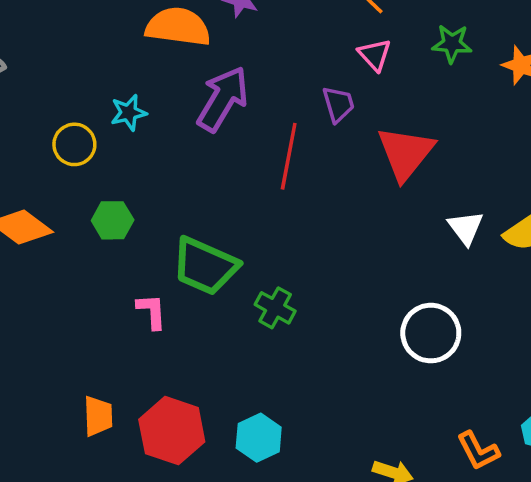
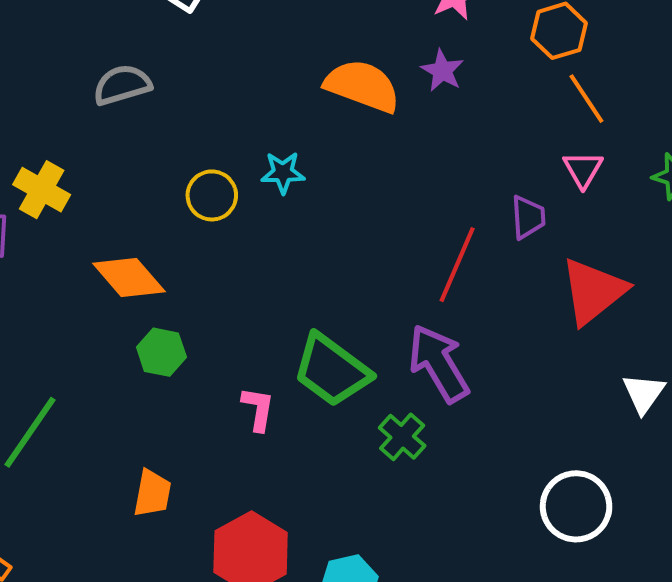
purple arrow: (223, 99) -> (439, 363), moved, turned -74
green hexagon: (113, 220) -> (161, 352), moved
orange trapezoid: (98, 416) -> (152, 493), moved

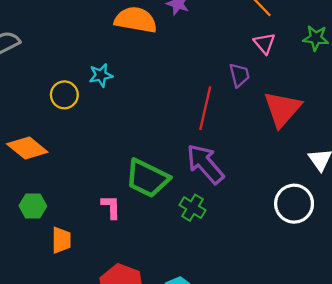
green hexagon: (161, 352) -> (33, 206), moved
orange trapezoid: (152, 493) -> (61, 240), moved
white circle: (576, 506) -> (294, 204), moved

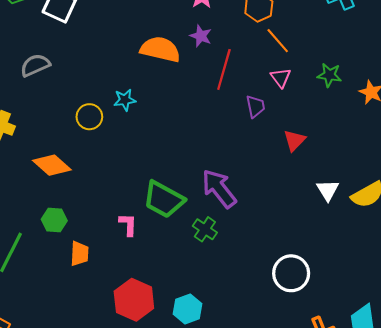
red line: (205, 108) -> (224, 69), moved
red triangle: (282, 109) -> (294, 140), size x0.6
white circle: (294, 204) -> (291, 273), moved

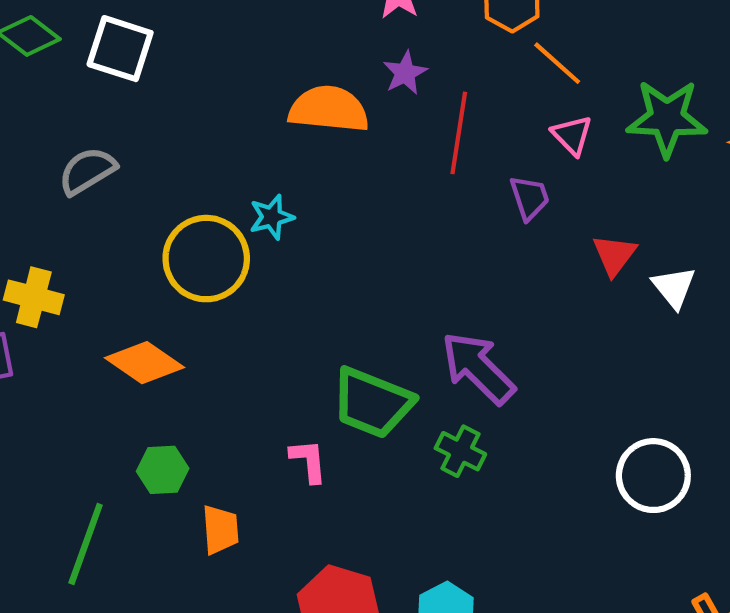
purple star: (201, 36) -> (405, 73), turned 30
green star: (329, 75) -> (667, 118), size x1.6
yellow circle: (89, 117) -> (206, 259), size x1.6
white triangle: (328, 190) -> (674, 287), moved
white circle: (291, 273) -> (653, 476), moved

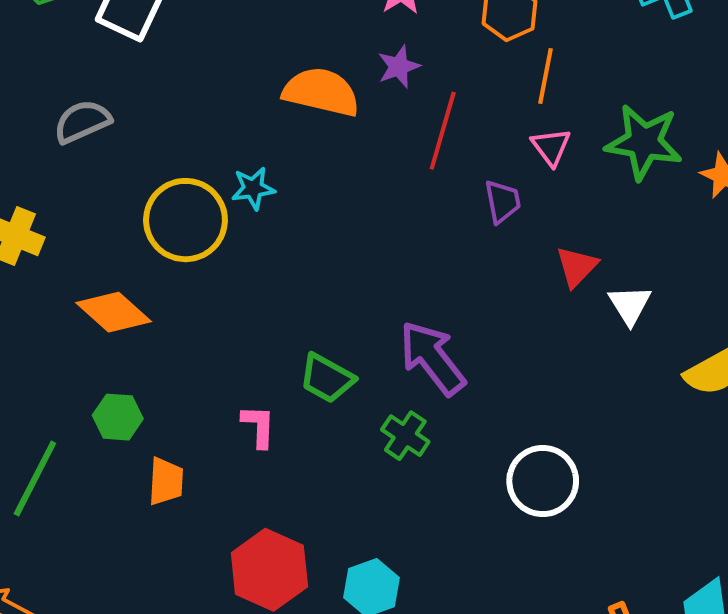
orange line: (557, 63) -> (545, 76), turned 52
green trapezoid: (372, 403) -> (327, 378), size x0.7
white circle: (653, 476) -> (543, 481), moved

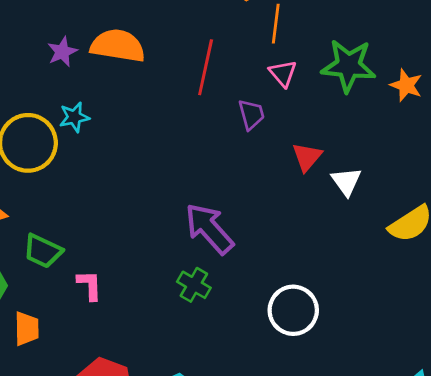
purple star: (399, 67) -> (62, 52), moved
green trapezoid: (327, 378) -> (43, 251), moved

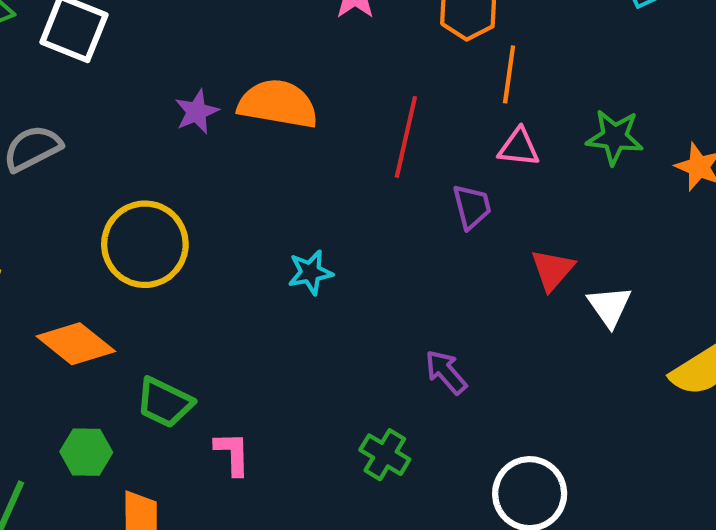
green star: (348, 66) -> (615, 137), size x0.7
pink triangle: (283, 73) -> (519, 147), turned -44
cyan star: (74, 117) -> (310, 272), moved
purple arrow: (209, 229) -> (446, 372), moved, size x0.6

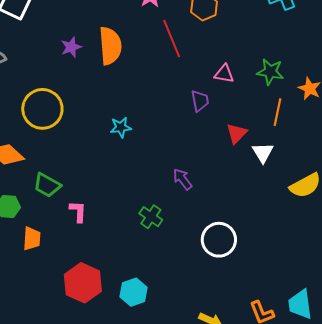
orange line: (509, 74) -> (278, 112), moved
orange semicircle: (278, 104) -> (110, 46), turned 72
red line: (406, 137) -> (172, 38), moved, turned -39

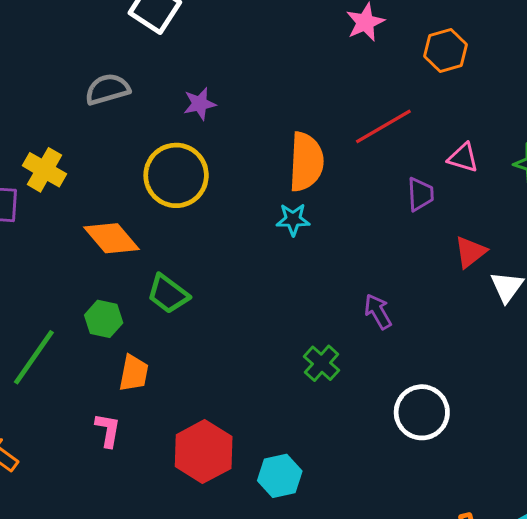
red line: (172, 38) -> (383, 126), moved, turned 75
orange semicircle: (110, 46) -> (306, 162), moved
purple star: (71, 47) -> (200, 104), moved
pink L-shape: (78, 212) -> (108, 430), moved

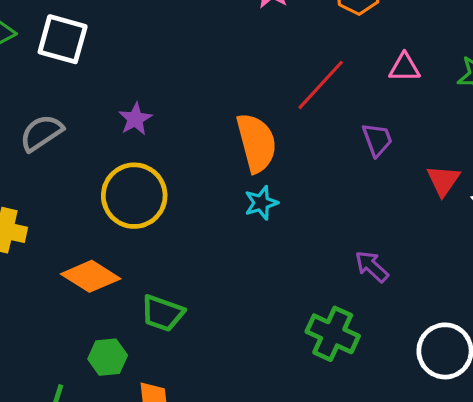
pink triangle: (463, 158) -> (404, 68), moved
green cross: (322, 363) -> (333, 334), size x1.4

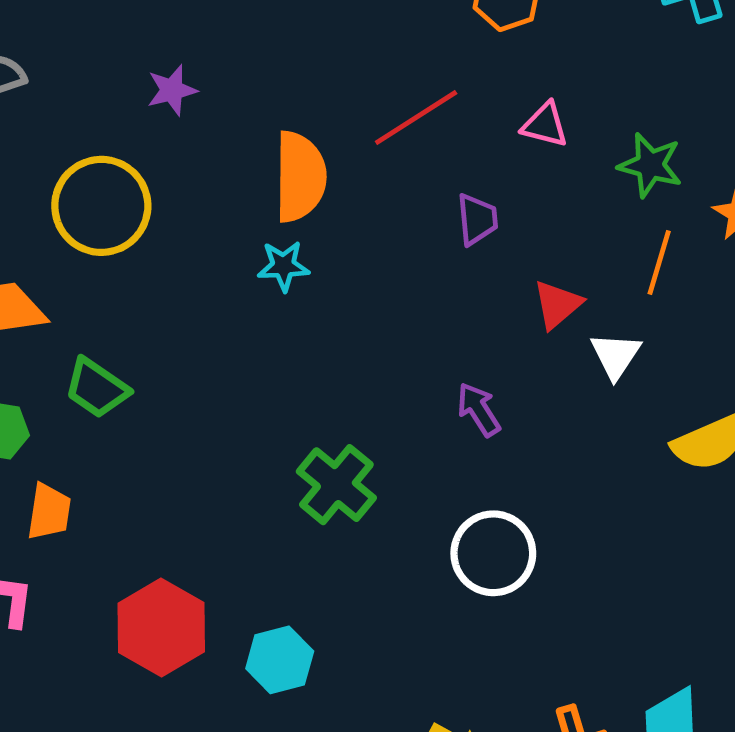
purple star: (135, 119) -> (172, 90), moved
purple arrow: (372, 266) -> (479, 409), moved

